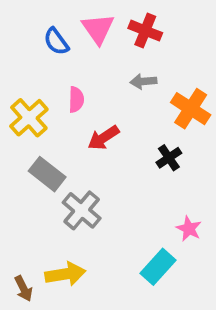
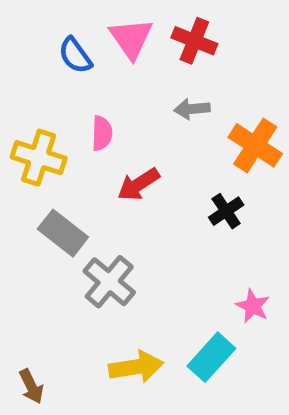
yellow cross: (29, 118) -> (39, 158), turned -30
yellow arrow: (65, 274) -> (136, 367), moved

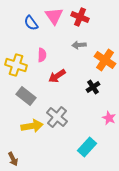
gray cross: (109, 282) -> (57, 117), moved
pink star: (253, 306) -> (109, 118), moved
yellow arrow: (136, 367) -> (32, 126), moved

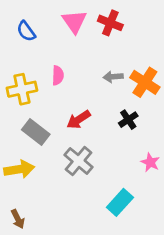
blue semicircle: (31, 23) -> (26, 31), moved
gray arrow: (79, 45) -> (113, 77), moved
yellow cross: (16, 65) -> (22, 89), turned -30
red arrow: (57, 76) -> (79, 120), moved
yellow arrow: (32, 126) -> (19, 169), moved

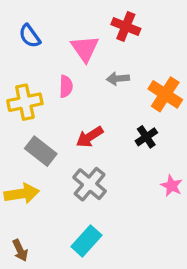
pink triangle: (74, 22) -> (85, 49), moved
gray arrow: (113, 77) -> (118, 79), moved
cyan rectangle: (120, 202) -> (86, 241), moved

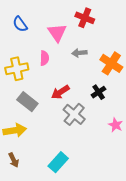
gray cross: (90, 184) -> (74, 114), moved
brown arrow: (20, 250) -> (14, 160), moved

